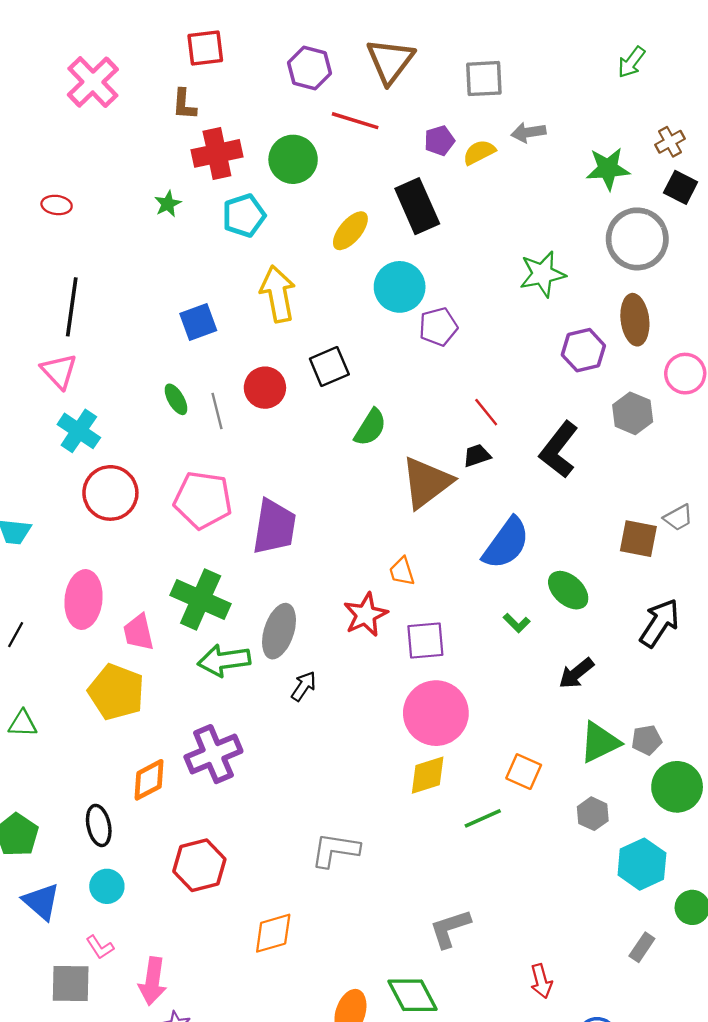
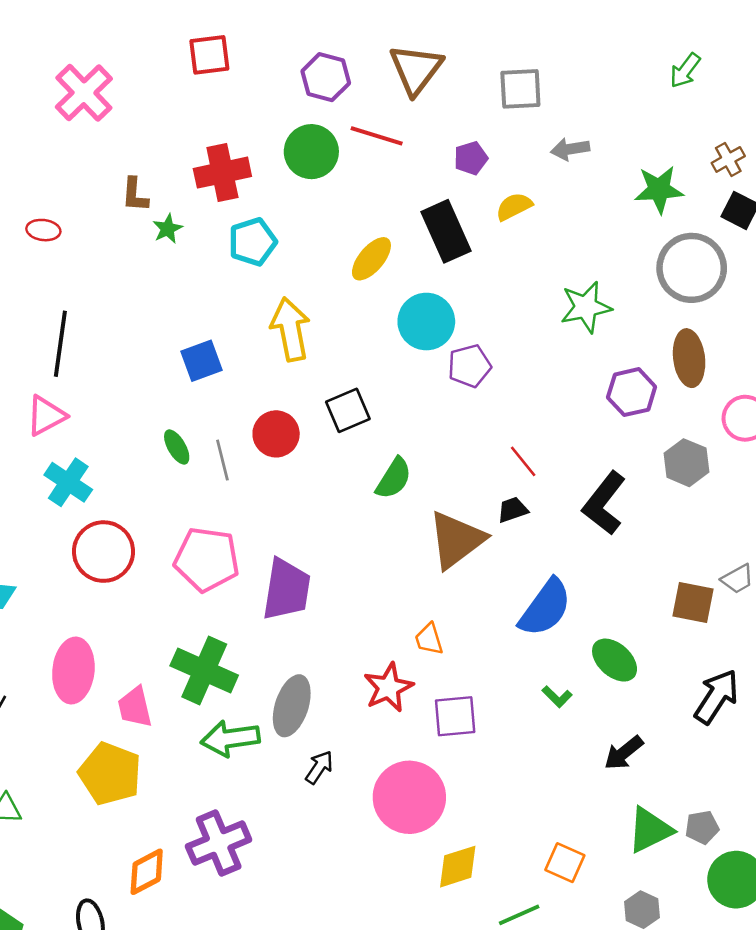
brown L-shape: (184, 104) -> (135, 195), moved
yellow semicircle: (479, 152) -> (514, 207), moved
green circle: (293, 159) -> (311, 152), moved
pink triangle: (59, 371) -> (46, 416), turned 45
pink circle: (436, 713) -> (409, 797), moved

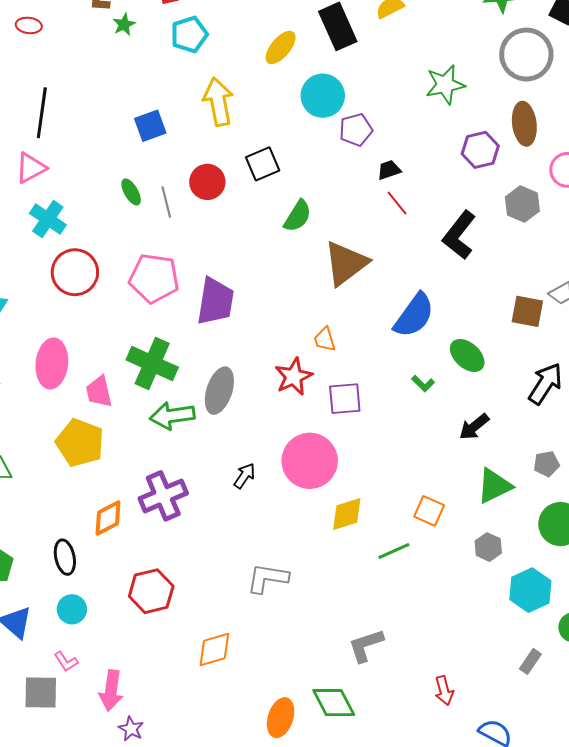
black trapezoid: (513, 510) -> (389, 170), moved
black arrow: (319, 767) -> (244, 476), moved
gray pentagon: (702, 827) -> (546, 464), moved

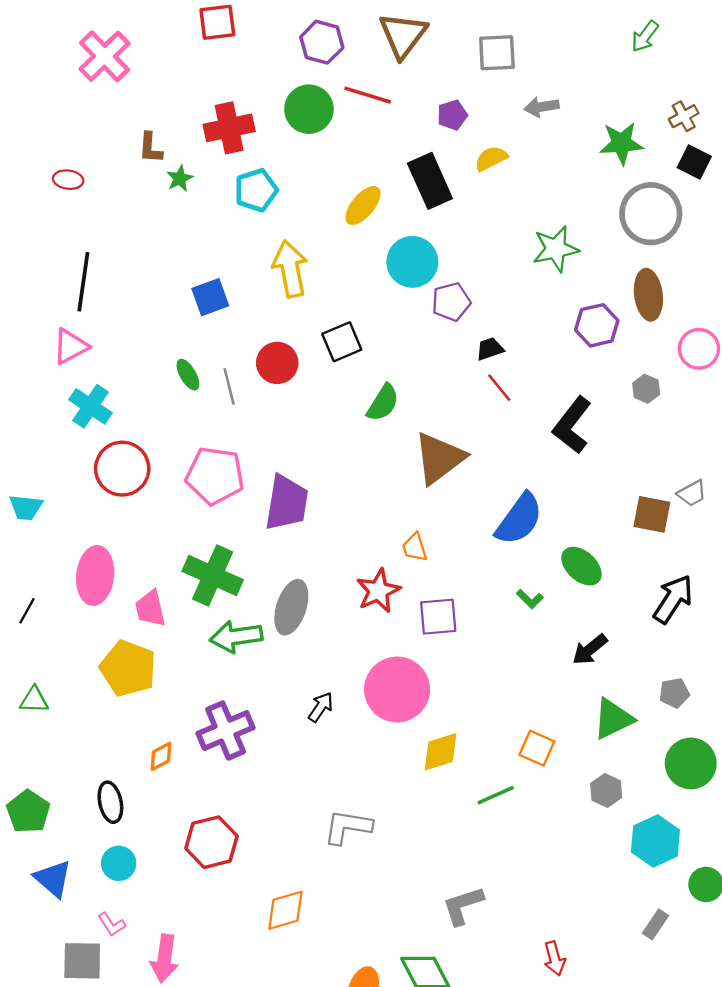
gray hexagon: (522, 204) -> (646, 389), size x0.7
orange diamond: (108, 518) -> (161, 756), size x0.7

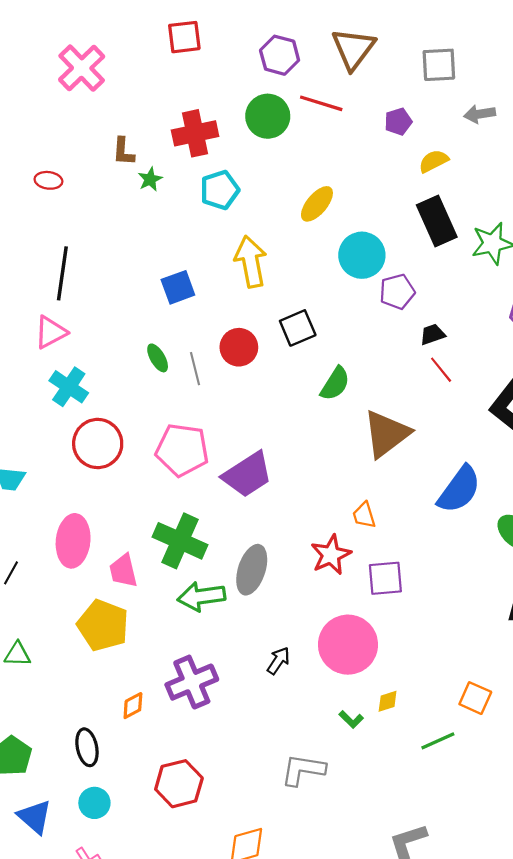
black rectangle: (430, 181) -> (437, 221), moved
purple trapezoid: (287, 503) -> (247, 475), turned 48
green L-shape: (530, 599) -> (351, 719), moved
yellow diamond: (441, 752) -> (388, 701), size x0.6

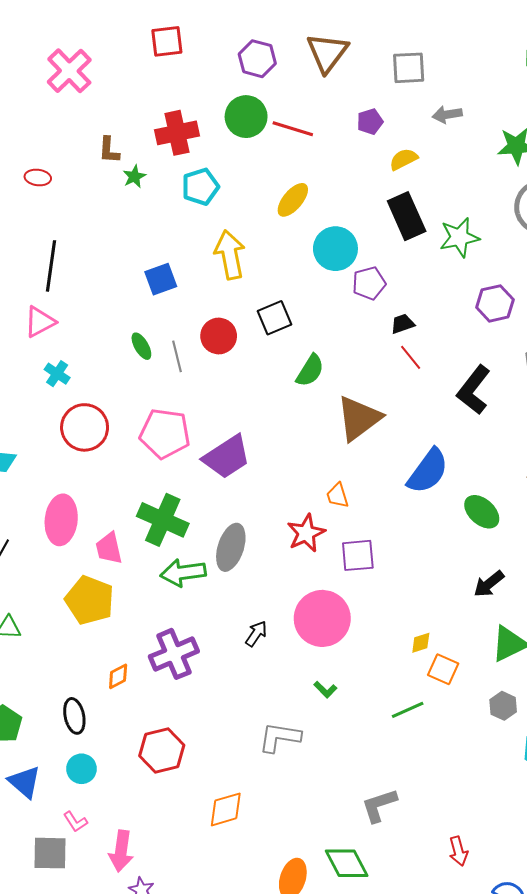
red line: (321, 103) -> (293, 129), moved
cyan cross: (69, 387) -> (57, 374), size x0.7
yellow diamond: (388, 701) -> (421, 643), moved

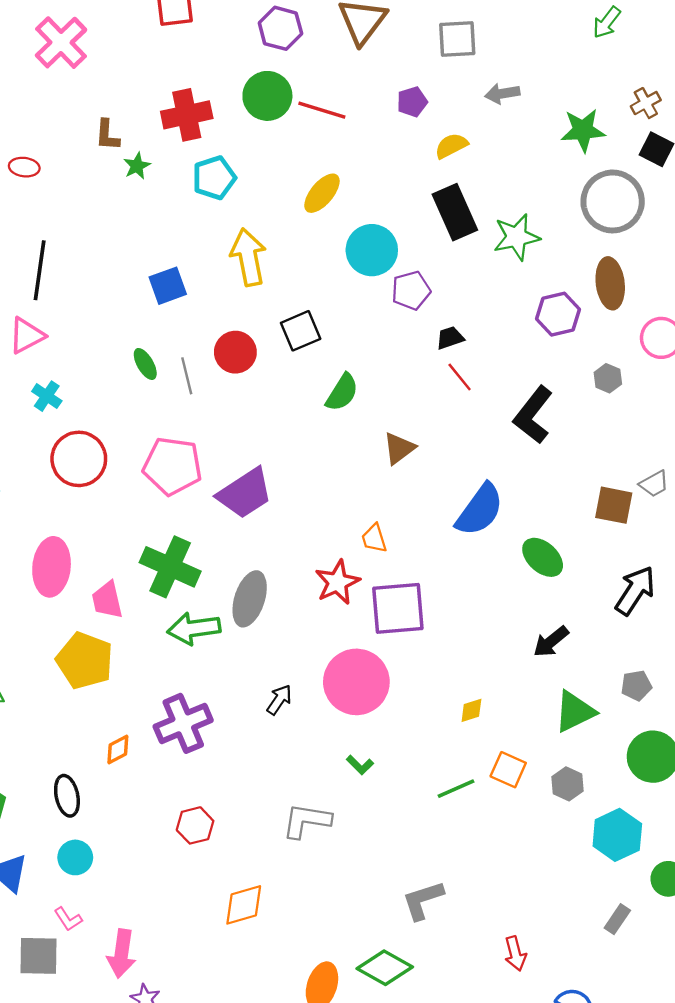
brown triangle: (359, 418) -> (399, 448), size x0.6
purple square: (358, 555) -> (398, 608), size x1.4
orange square: (443, 669) -> (508, 770), moved
red hexagon: (162, 750) -> (195, 825), moved, size x0.7
green diamond: (347, 863) -> (385, 968), turned -33

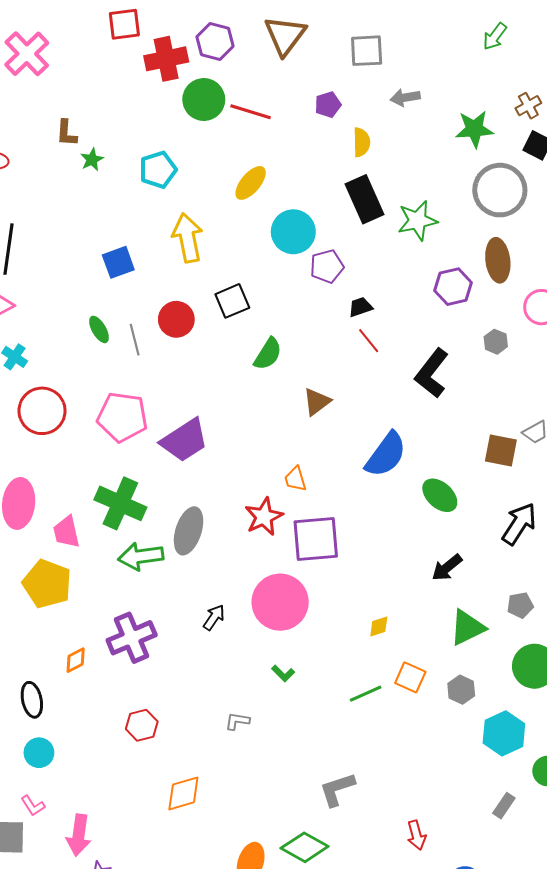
red cross: (187, 115) -> (166, 59), moved
yellow semicircle: (451, 146) -> (361, 142), turned 116
gray L-shape: (307, 821) -> (237, 721), size x0.6

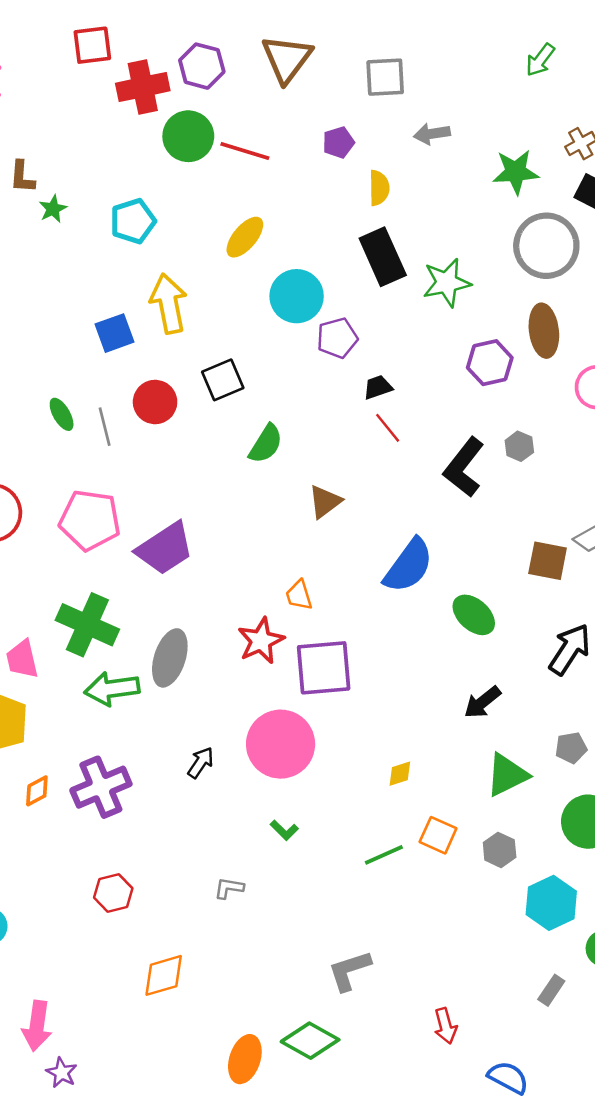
blue square: (118, 262) -> (114, 333), moved
gray hexagon: (496, 342) -> (519, 446), moved
orange diamond: (76, 660) -> (37, 791), moved

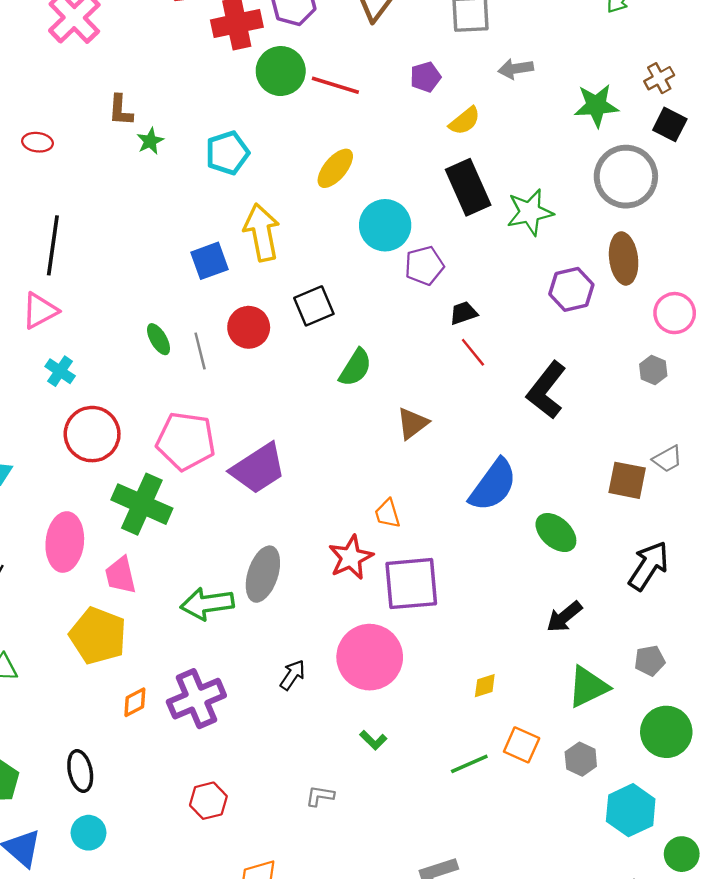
yellow semicircle: (379, 188) -> (465, 121), turned 52
gray hexagon: (519, 446) -> (653, 370), moved
green cross: (87, 625) -> (142, 504), moved

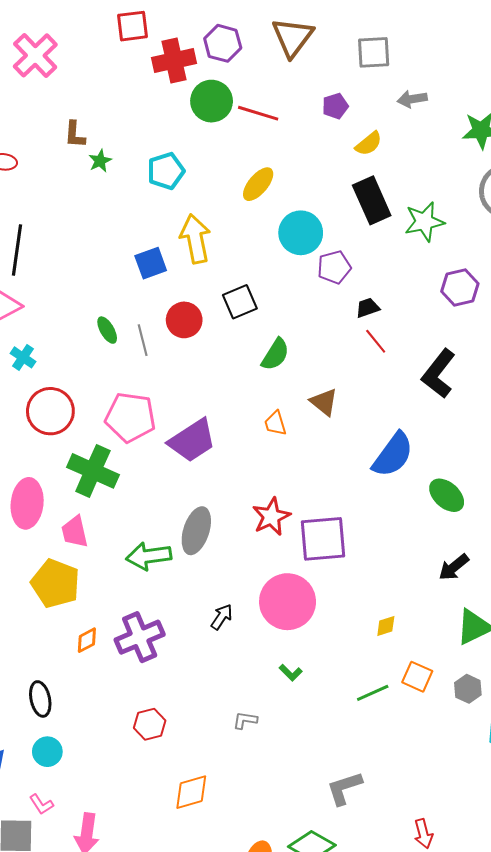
brown triangle: (412, 423) -> (324, 402), turned -44
orange trapezoid: (387, 514) -> (275, 423), moved

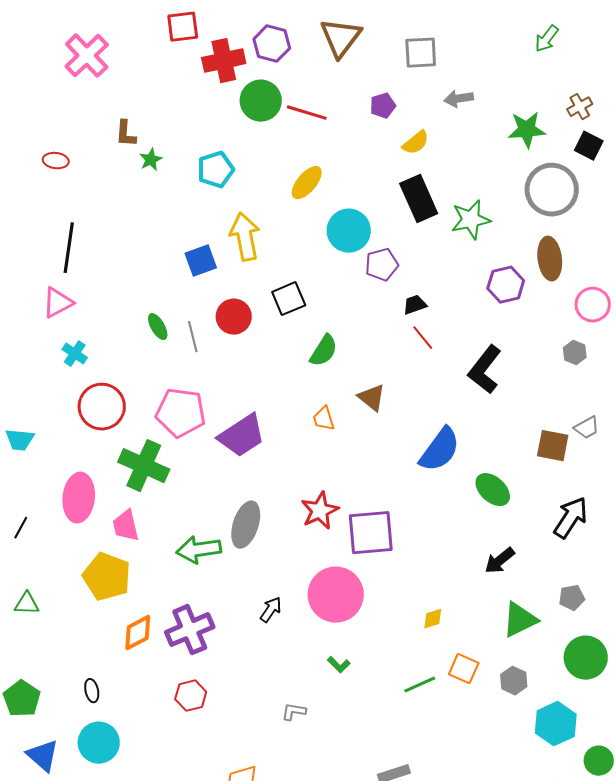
orange diamond: (87, 640) -> (138, 633), size x1.4
black ellipse: (40, 699) -> (92, 691), size x0.7
red hexagon: (150, 724) -> (191, 696), moved
cyan circle: (47, 752) -> (99, 743), size x1.4

